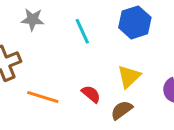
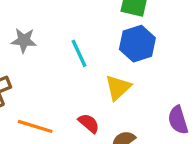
yellow triangle: (129, 77) -> (118, 88), moved

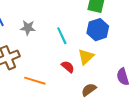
red semicircle: (89, 123) -> (68, 67), moved

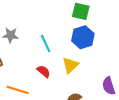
red semicircle: (68, 67) -> (44, 71), moved

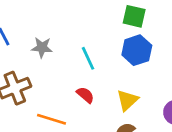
yellow triangle: (70, 65) -> (127, 100), moved

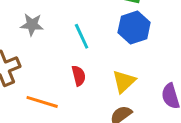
red semicircle: (85, 95) -> (79, 76), turned 36

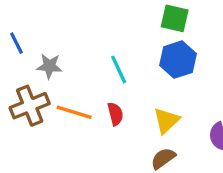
gray star: (32, 25) -> (49, 66), moved
orange line: (42, 102) -> (74, 112), moved

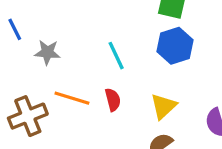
brown cross: (30, 106) -> (28, 116), moved

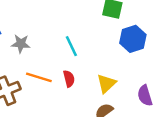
blue hexagon: (175, 46) -> (133, 39), moved

